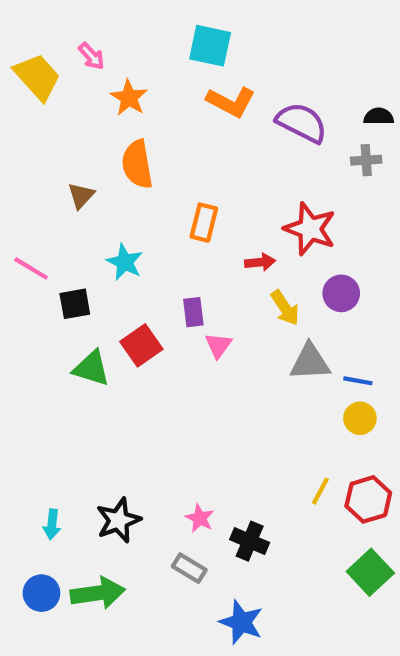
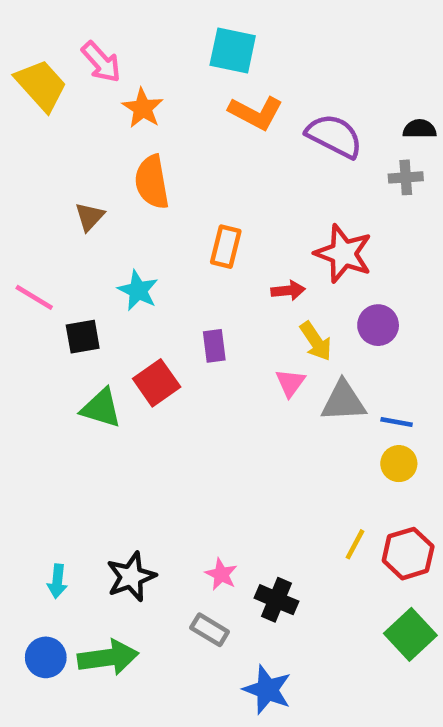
pink arrow: (91, 56) -> (101, 62), size x1.4
pink triangle: (218, 345) -> (290, 383), moved

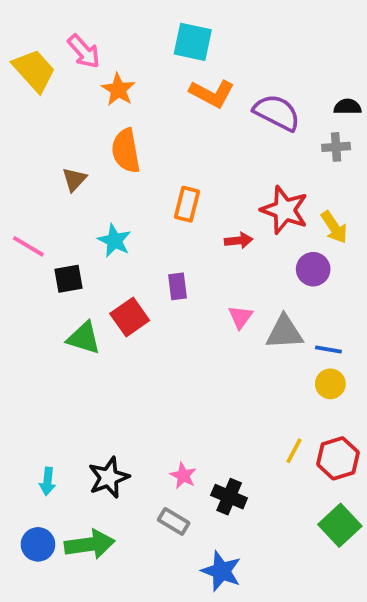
yellow arrow: (316, 341) -> (334, 227), moved

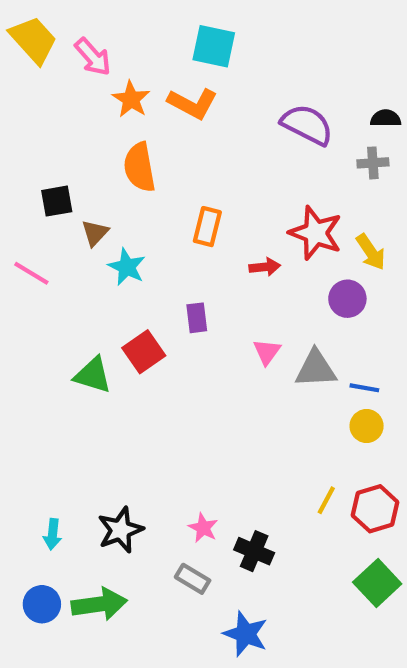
yellow trapezoid: (34, 70) -> (33, 40), moved
orange L-shape: (212, 93) -> (193, 103), moved
brown triangle: (74, 179) -> (95, 233), moved
black square: (69, 279) -> (57, 201), moved

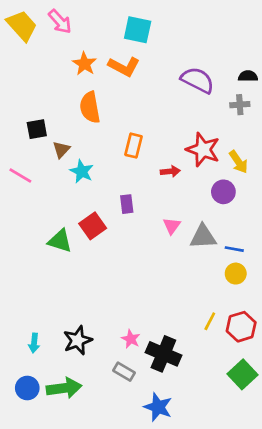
pink arrow: (93, 57) -> (60, 22), moved
black cross: (254, 551) -> (163, 354), size x1.4

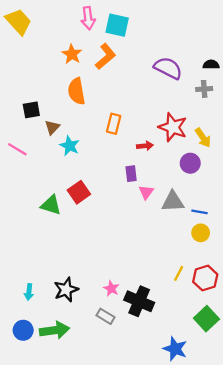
pink arrow: (60, 22) -> (88, 18), moved, turned 35
orange L-shape: (124, 66) -> (106, 56), turned -68
purple rectangle: (127, 204) -> (131, 174), moved
blue star: (158, 407) -> (175, 349), moved

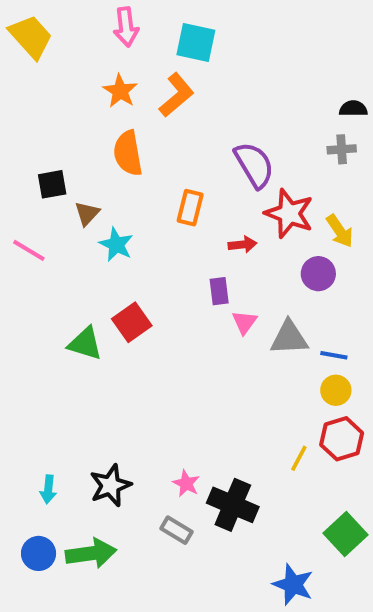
pink arrow: (88, 18) -> (126, 27), moved
purple semicircle: (168, 68) -> (254, 165), moved, turned 32
red hexagon: (205, 278) -> (342, 439), moved

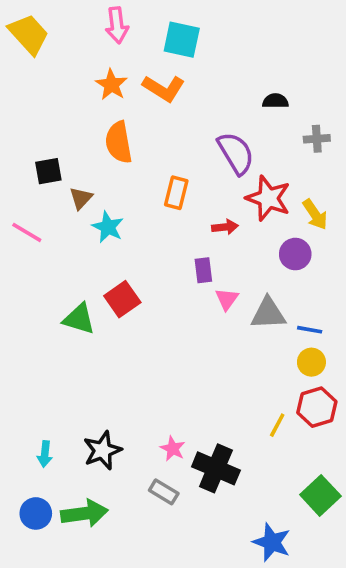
orange L-shape: (176, 95) -> (164, 88), turned 72
black semicircle: (353, 109) -> (275, 101), moved

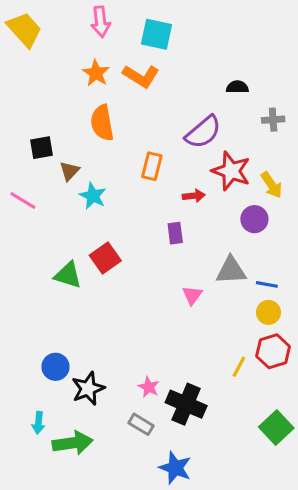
purple semicircle: (236, 153) -> (203, 132), turned 81
pink triangle: (227, 299) -> (192, 295), moved
cyan arrow: (45, 454) -> (38, 423), moved
blue circle: (36, 513) -> (55, 367), moved
blue star: (272, 542) -> (175, 468), moved

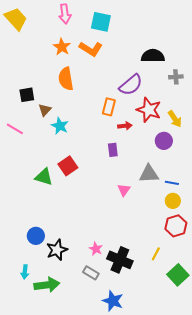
black semicircle: (237, 87) -> (153, 56), size x1.6
orange rectangle: (152, 166) -> (109, 107), moved
yellow line: (239, 367) -> (156, 254), moved

